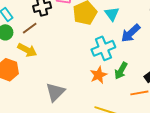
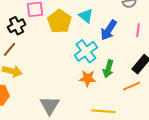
orange star: (99, 75) -> (88, 78), turned -30

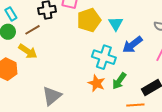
cyan cross: (86, 51) -> (104, 57), turned 35

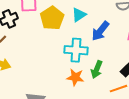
cyan triangle: (116, 24) -> (79, 15), turned 42

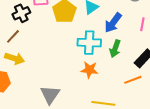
green arrow: (97, 69) -> (115, 49), moved

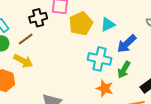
orange star: (89, 70) -> (105, 88), moved

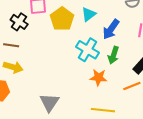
black cross: (38, 18) -> (19, 22), turned -30
brown line: (26, 39) -> (11, 45), turned 56
cyan cross: (100, 59) -> (87, 50), turned 30

